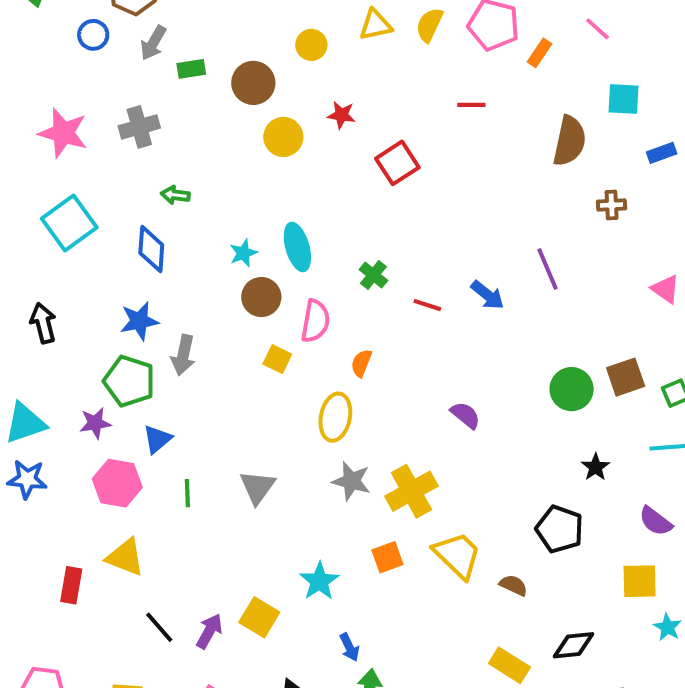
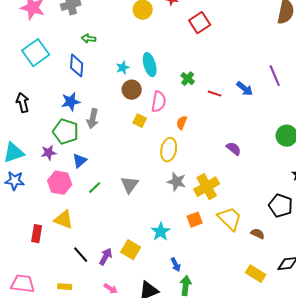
green line: (187, 493) -> (95, 188), turned 48

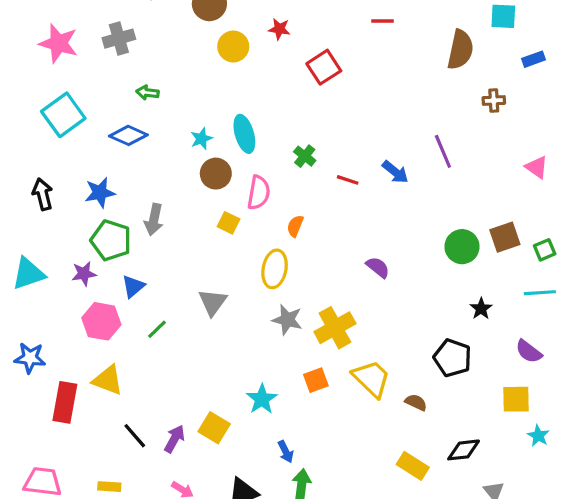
blue diamond: (77, 66) -> (128, 135), turned -70
blue star: (71, 102) -> (100, 193), moved
blue star: (15, 181) -> (30, 358), moved
gray triangle: (130, 185) -> (213, 302), moved
red rectangle: (37, 234) -> (65, 402), size x1.4

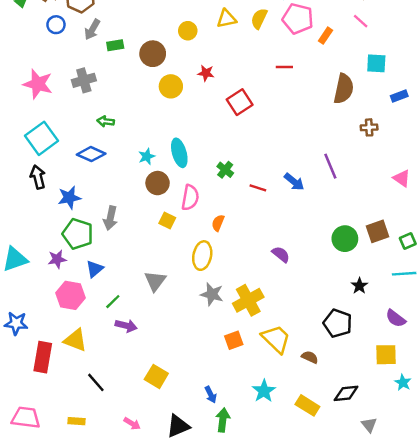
black arrow: (43, 194) -> (38, 177), moved
cyan star: (262, 399) -> (264, 391), moved
purple arrow: (174, 439) -> (126, 326), moved, turned 75

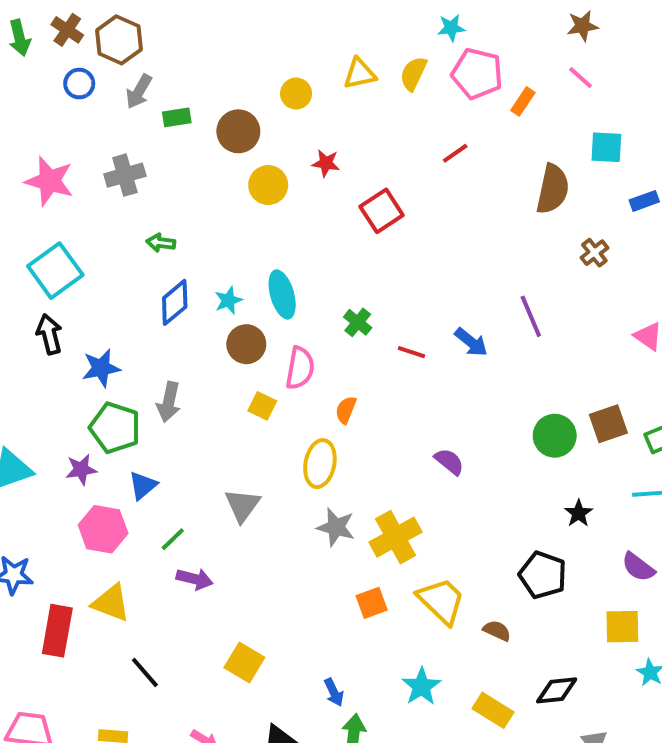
red line: (284, 67) -> (455, 153), turned -35
brown cross: (369, 127) -> (594, 253), turned -35
blue diamond: (91, 154) -> (175, 302), moved, turned -64

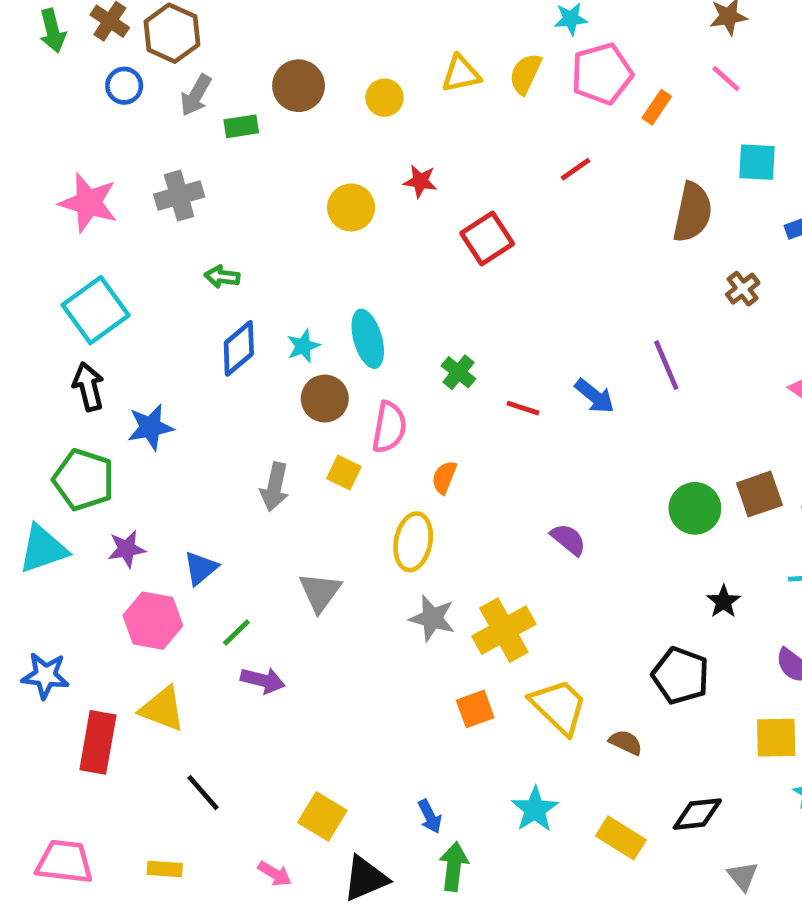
pink pentagon: (477, 74) -> (602, 74), turned -30
brown circle: (238, 131) -> (299, 86), moved
gray arrow: (169, 402) -> (275, 487), moved
green pentagon: (115, 428) -> (84, 480), moved
yellow square: (244, 663) -> (322, 816), moved

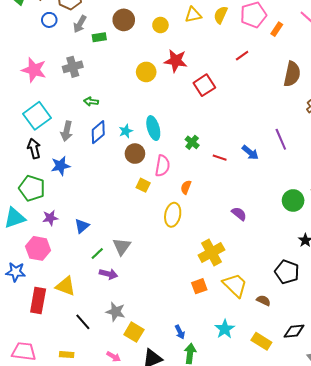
red star: (420, 181) -> (176, 61), size x1.6
gray arrow: (275, 487) -> (67, 131), moved
gray triangle: (320, 592) -> (122, 246), moved
gray star: (432, 618) -> (116, 312), moved
pink hexagon: (153, 621) -> (38, 248), moved

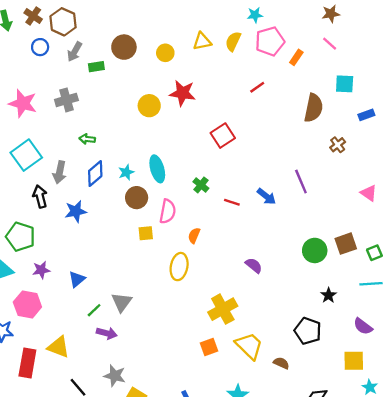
red square: (204, 85) -> (223, 136), moved
black arrow: (34, 148) -> (40, 196), moved
blue star: (60, 166) -> (76, 211), moved
yellow square: (143, 185) -> (146, 233), turned -32

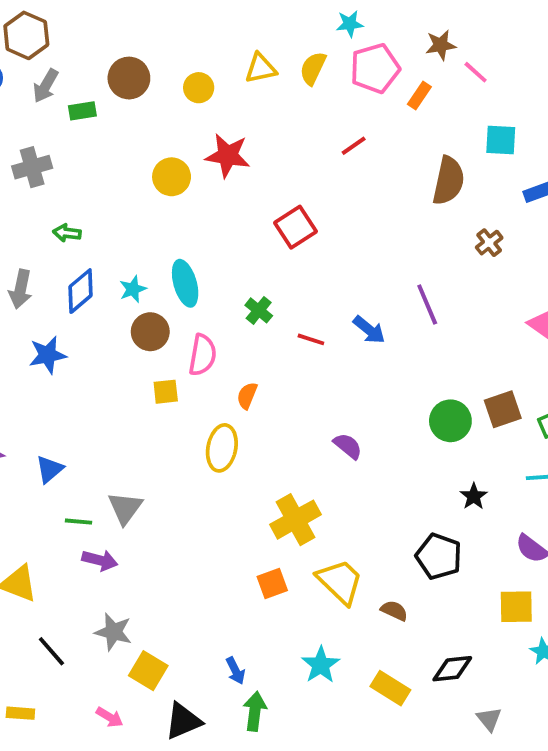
brown star: (331, 14) -> (441, 45), moved
green line: (94, 310) -> (79, 522), turned 49

